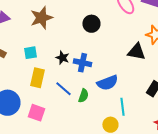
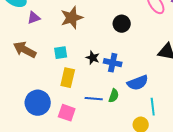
blue line: (63, 89) -> (94, 99), moved, turned -36

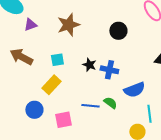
yellow rectangle: (68, 78) -> (51, 85), moved, turned 30
green semicircle: (114, 96) -> (110, 103), turned -72
blue circle: (38, 103) -> (34, 110), size x0.7
pink square: (67, 113) -> (63, 120), turned -30

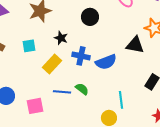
black star: (89, 65) -> (61, 38), moved
yellow rectangle: (51, 85) -> (52, 64), moved
blue semicircle: (134, 90) -> (106, 62), moved

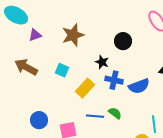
black star: (61, 38) -> (102, 62), moved
cyan square: (29, 46) -> (62, 70), turned 32

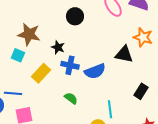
brown star: (73, 35) -> (29, 34), moved, turned 30
black circle: (123, 41) -> (75, 16), moved
blue line: (95, 116) -> (13, 93), moved

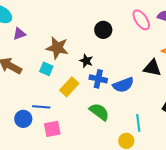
green semicircle: (71, 98) -> (99, 112), size x1.5

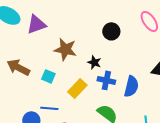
purple triangle: (19, 34) -> (36, 24), moved, size x1.5
cyan square: (46, 69) -> (48, 76), moved
blue semicircle: (123, 85) -> (131, 86), turned -55

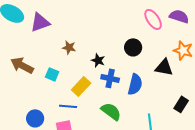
black circle: (111, 31) -> (133, 47), moved
brown star: (65, 49) -> (69, 47), size x0.6
blue line: (49, 108) -> (68, 106), moved

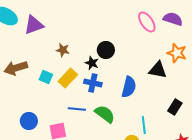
black circle: (133, 47) -> (106, 50), moved
brown arrow: (22, 65) -> (16, 68), turned -45
blue cross: (110, 78) -> (93, 83), moved
yellow rectangle: (81, 86) -> (68, 78), moved
blue line: (68, 106) -> (77, 109), moved

